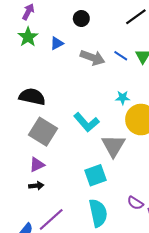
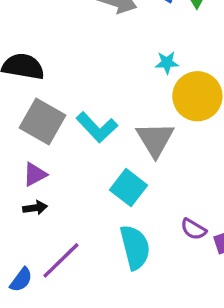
cyan L-shape: (86, 122) -> (97, 127), moved
cyan square: (95, 175) -> (128, 188), turned -30

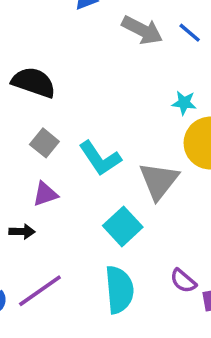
gray square: (42, 121) -> (44, 143), size x0.6
purple triangle: (35, 174) -> (45, 194), moved

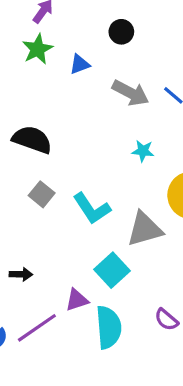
cyan star: (184, 103) -> (143, 151), moved
gray triangle: (159, 181) -> (145, 229), turned 36
purple triangle: (45, 194) -> (77, 300), moved

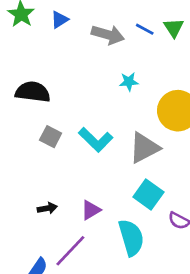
cyan square: (112, 270) -> (148, 195), moved
purple triangle: (77, 300) -> (91, 210), moved

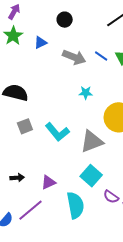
gray square: (51, 137) -> (25, 126), turned 35

